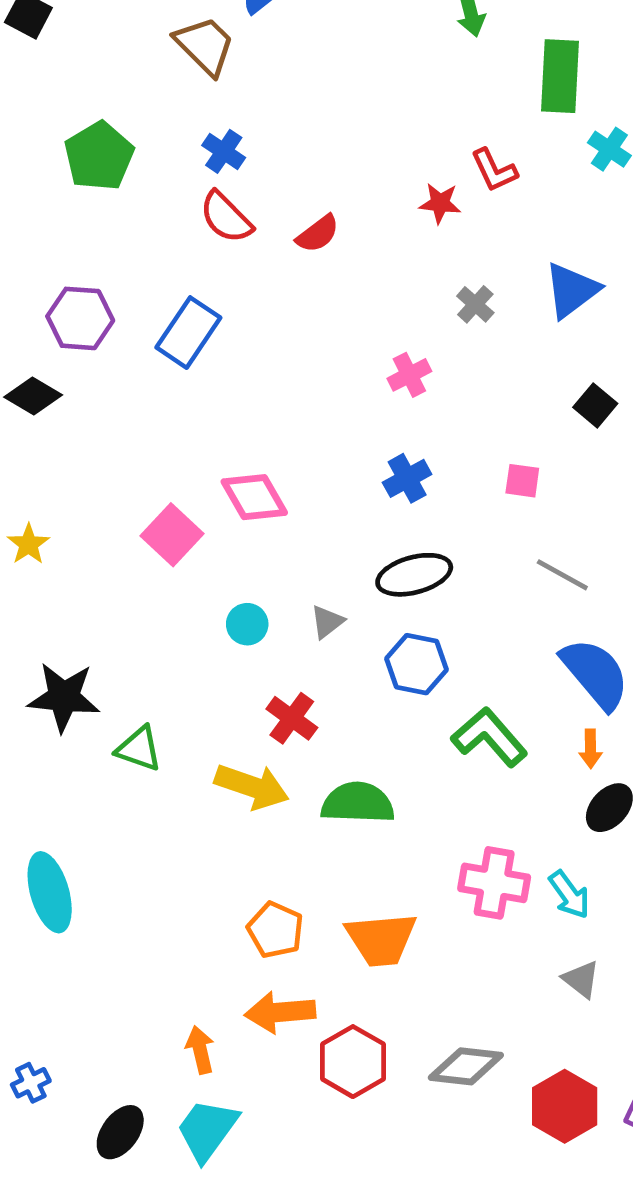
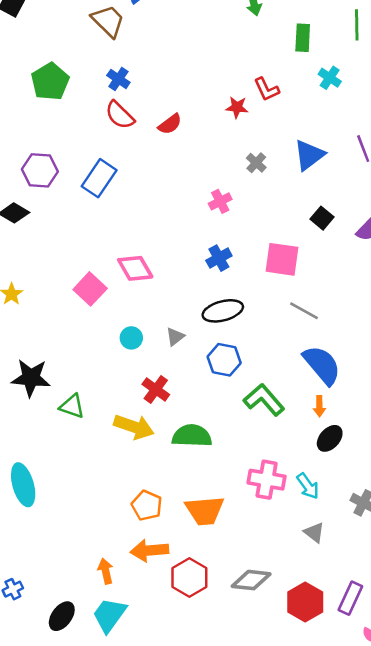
green rectangle: (560, 76) -> (303, 38), size x0.7
pink square: (522, 481) -> (282, 259), size x1.8

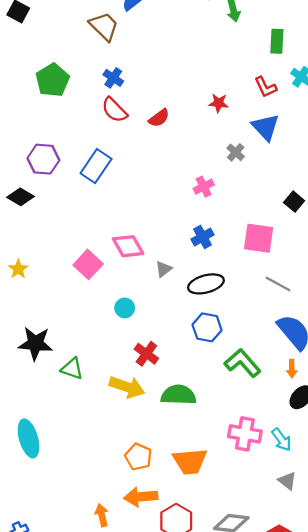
red L-shape: (267, 89) -> (265, 87), moved
blue triangle: (309, 155) -> (265, 127), moved, turned -36
gray triangle: (175, 337) -> (164, 269), moved

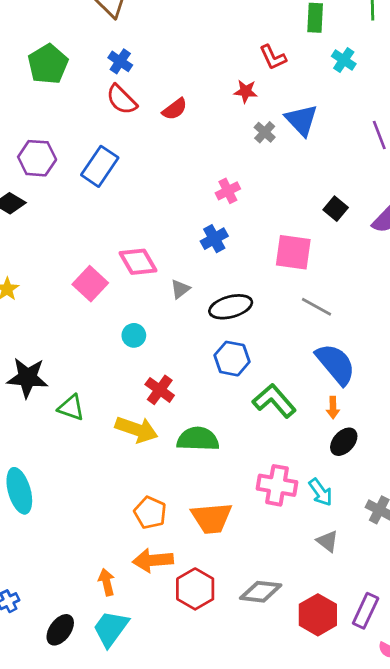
red L-shape: (265, 87) -> (273, 57), moved
gray cross: (236, 152) -> (265, 132), moved
blue cross: (203, 237) -> (214, 239), moved

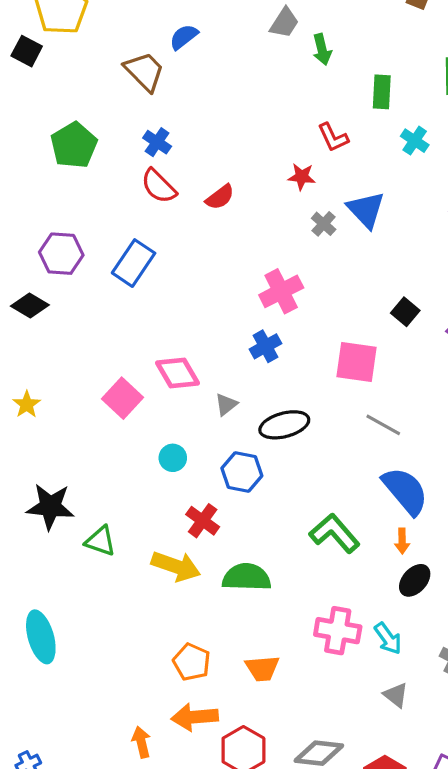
pink cross: (228, 191) -> (281, 291), size x1.5
blue hexagon: (232, 359) -> (242, 472), moved
orange trapezoid: (212, 518) -> (262, 668), size x0.7

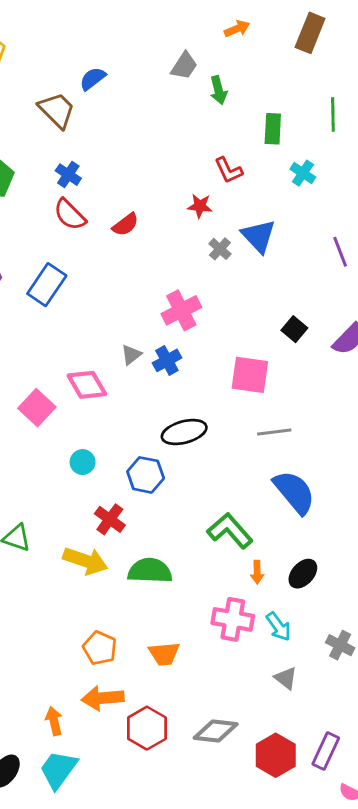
gray triangle: (226, 404) -> (131, 355), moved
gray line: (383, 425) -> (274, 432), turned -36
orange arrow: (402, 541) -> (257, 572), moved

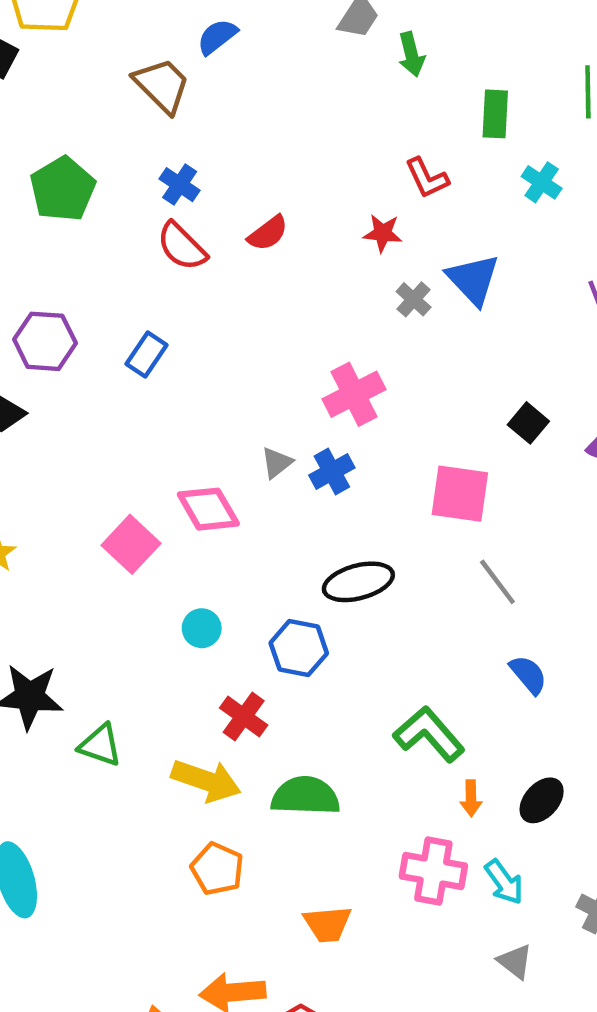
red semicircle: (125, 225) -> (268, 233), moved
blue rectangle: (47, 285) -> (146, 355), size x0.7
gray line: (274, 432) -> (497, 582), turned 60
blue semicircle: (294, 492) -> (528, 675), size x0.6
orange pentagon: (100, 648) -> (217, 869), moved

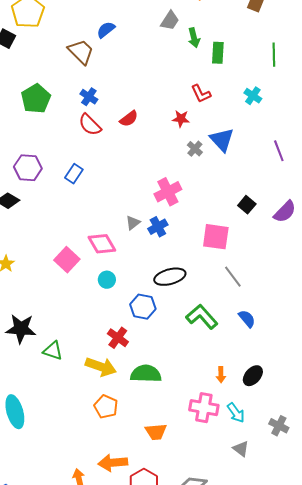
green rectangle: (495, 114) -> (218, 53), moved
cyan circle: (202, 628) -> (107, 280), moved
green L-shape: (429, 734) -> (202, 317), moved

